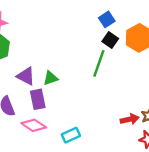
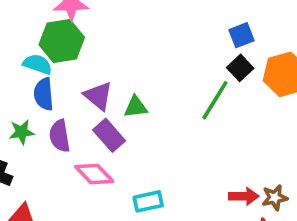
purple rectangle: (38, 99) -> (109, 135), turned -42

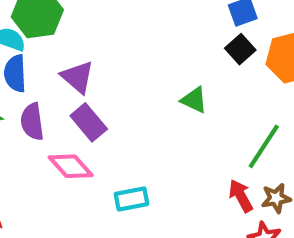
green line: (215, 100) -> (264, 146), moved
green triangle: (136, 107) -> (194, 100), moved, turned 30
red arrow: (244, 196) -> (241, 196), turned -120

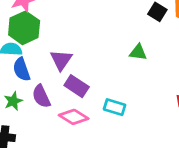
purple triangle: (78, 77) -> (61, 60), turned 40
cyan rectangle: (131, 199) -> (115, 107), moved, turned 45

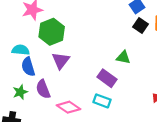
green hexagon: (24, 28) -> (52, 32), moved
purple rectangle: (77, 86) -> (107, 78), moved

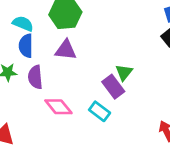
green triangle: (123, 57) -> (124, 72), moved, turned 40
purple triangle: (61, 61) -> (66, 50), turned 42

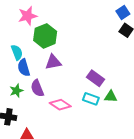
cyan semicircle: (23, 24) -> (17, 52), turned 63
green triangle: (124, 72) -> (111, 97), moved, turned -48

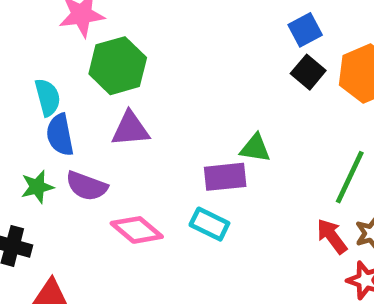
purple rectangle: (95, 78) -> (225, 177), turned -48
purple semicircle: (37, 88) -> (87, 186), turned -54
green triangle: (111, 97) -> (255, 148), moved

